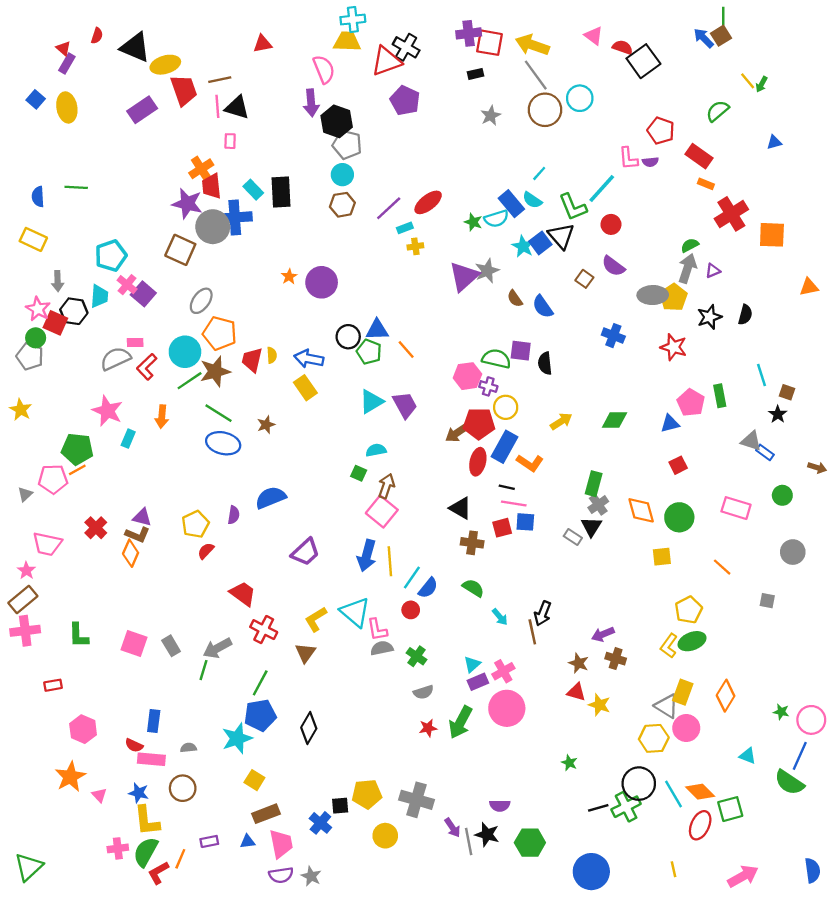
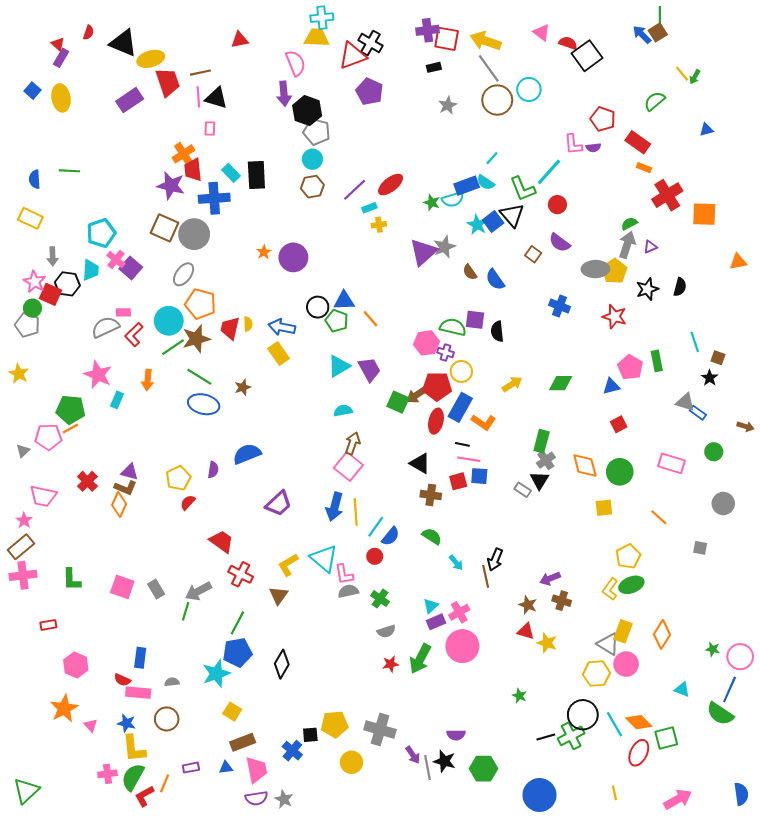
blue rectangle: (511, 204) -> (467, 186), turned -70
gray circle: (213, 227) -> (194, 234), moved
green square: (359, 473) -> (398, 402), moved, size x1.5

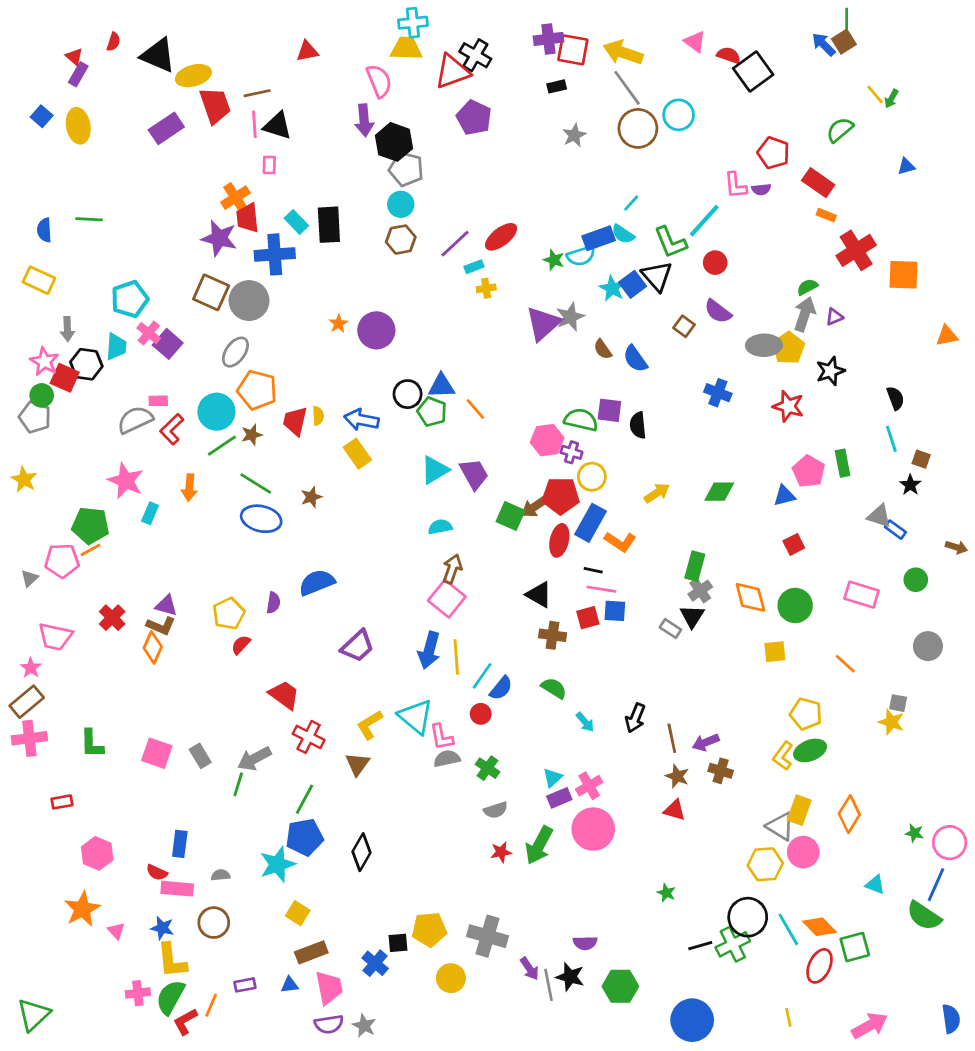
black semicircle: (680, 287) -> (895, 398), moved, turned -36
brown star: (196, 339) -> (252, 435), size x0.6
yellow pentagon: (628, 556) -> (806, 714), turned -30
brown line: (486, 576) -> (672, 738), moved
yellow star: (547, 643) -> (891, 722), moved

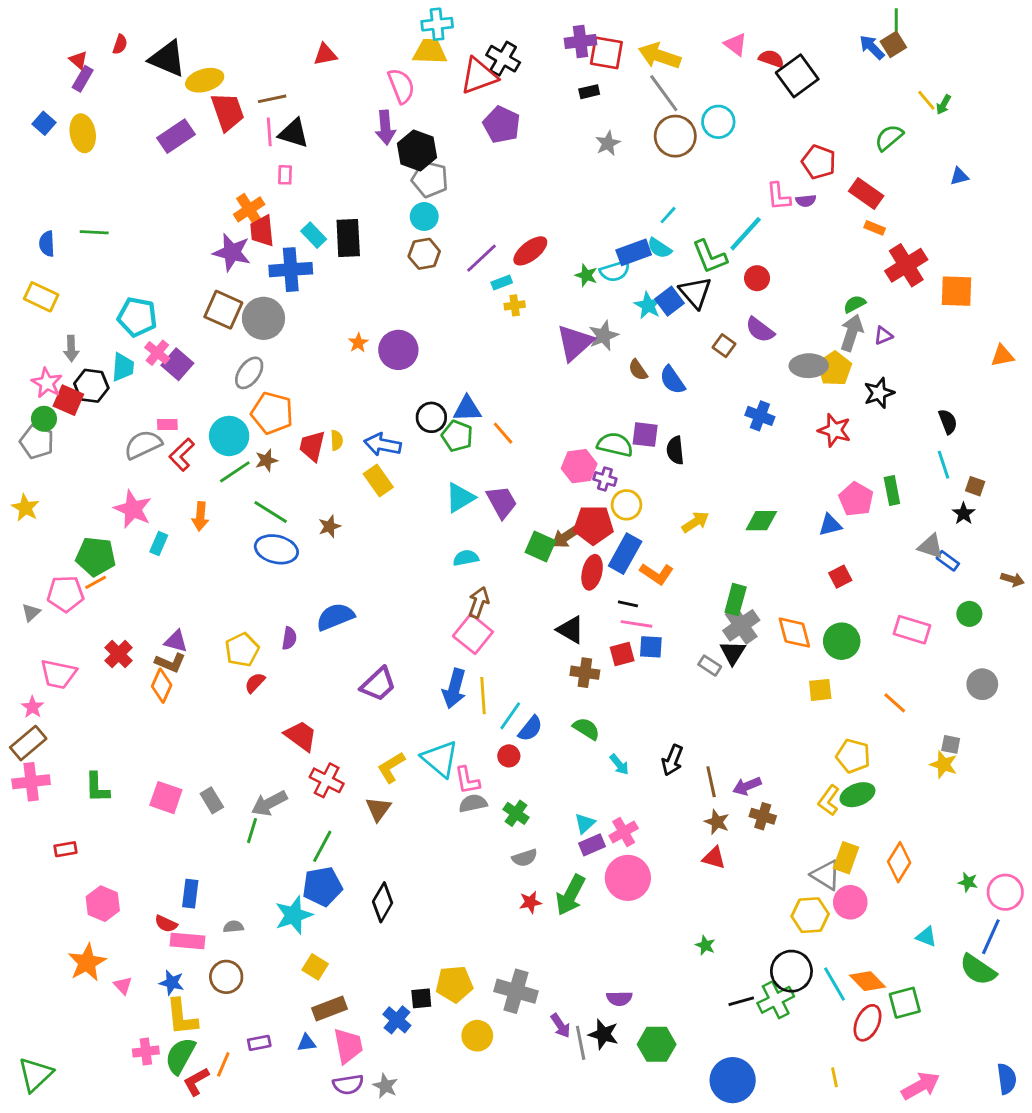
cyan pentagon: (130, 299) -> (137, 317), turned 30
gray cross: (700, 591) -> (741, 625), size x1.4

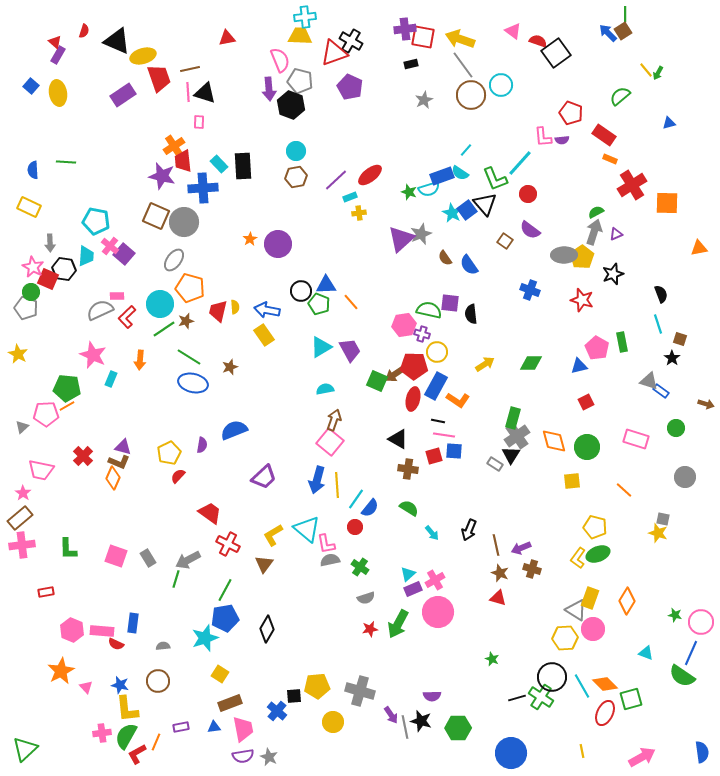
gray pentagon: (430, 179) -> (300, 81), moved
pink rectangle: (187, 941) -> (102, 631), moved
green cross: (776, 1000) -> (541, 697), turned -30

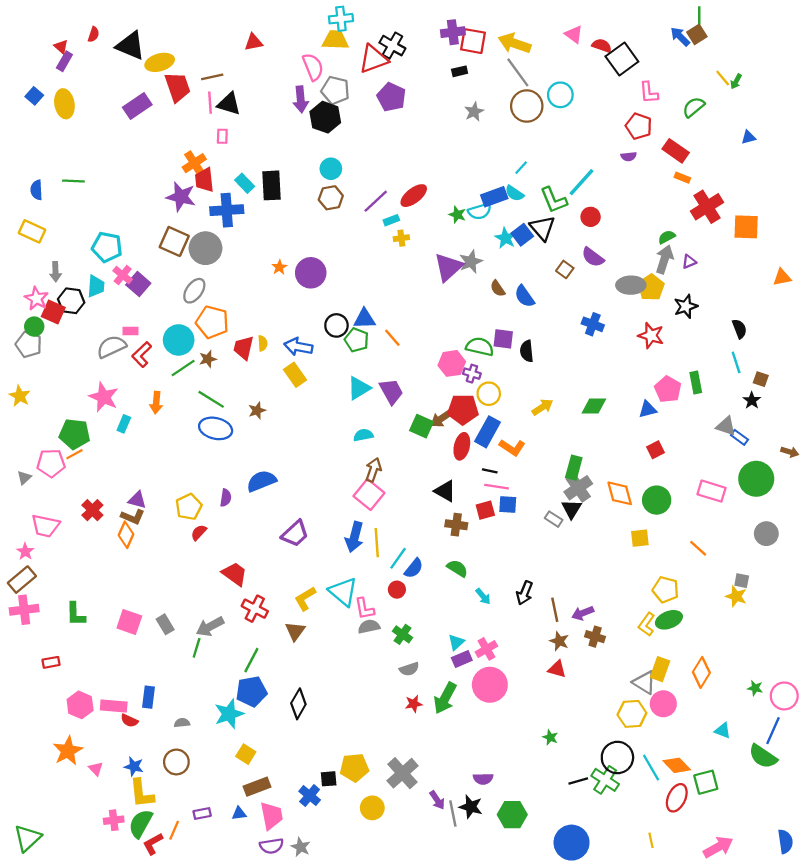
pink L-shape: (543, 137) -> (649, 93), moved
green circle: (676, 428) -> (756, 479), size x1.8
gray cross: (360, 691) -> (402, 773), turned 32

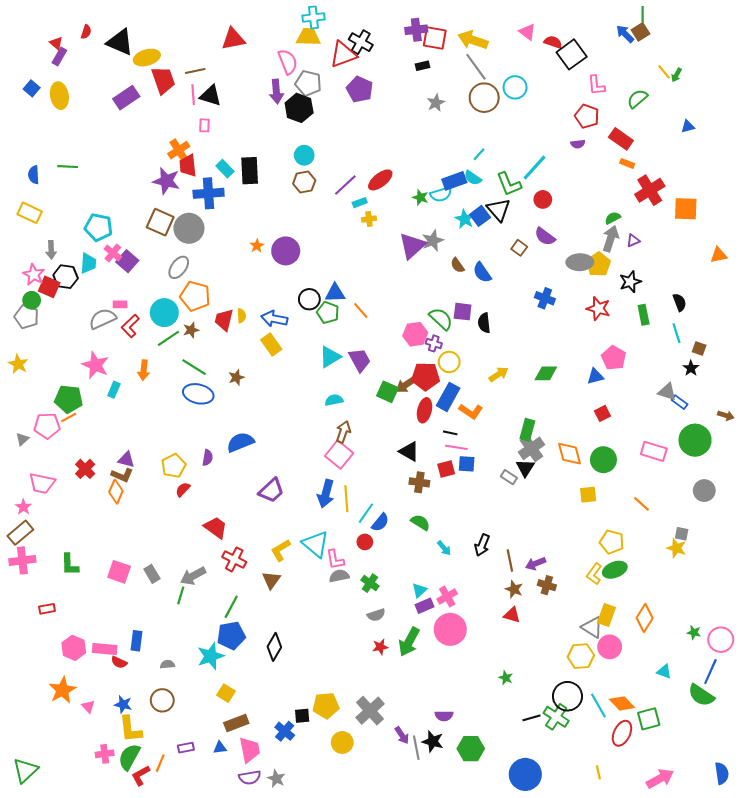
red triangle: (254, 42) -> (233, 39), size x1.4
green semicircle: (480, 347) -> (441, 319), turned 30
green rectangle: (696, 383) -> (644, 315), moved

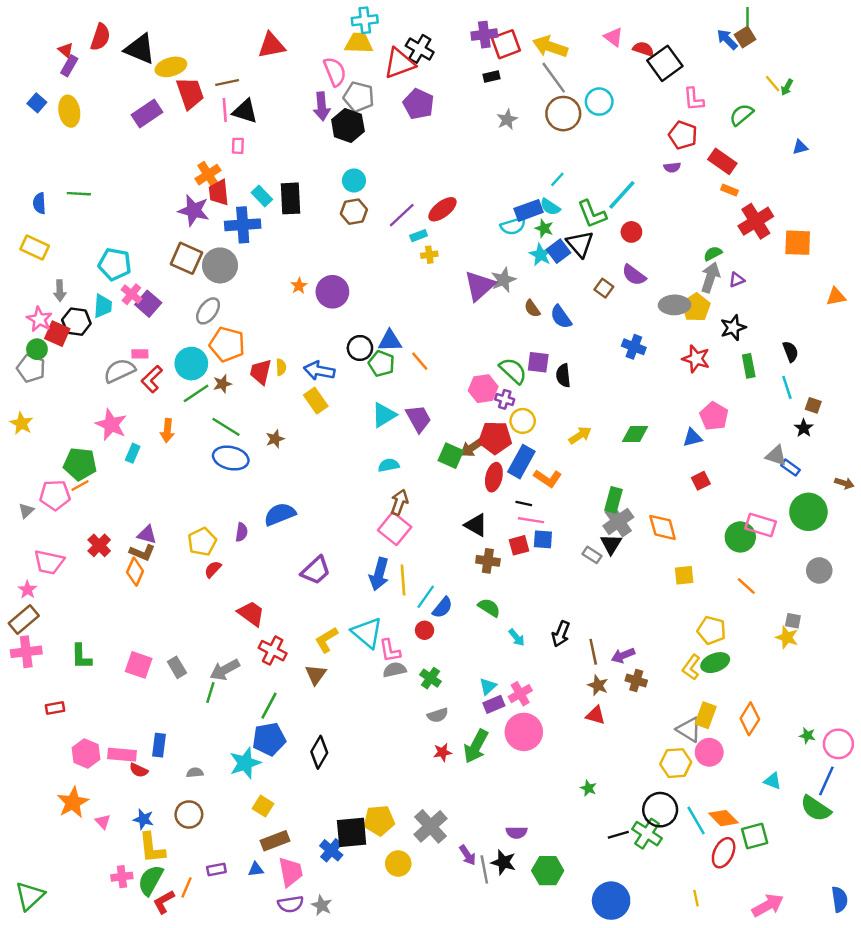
red semicircle: (86, 32) -> (100, 37), size x1.6
red square: (435, 38) -> (506, 44), turned -30
green star: (420, 197) -> (544, 228), moved
green circle: (603, 460) -> (740, 537), moved
black square: (302, 716) -> (352, 832), size x1.8

